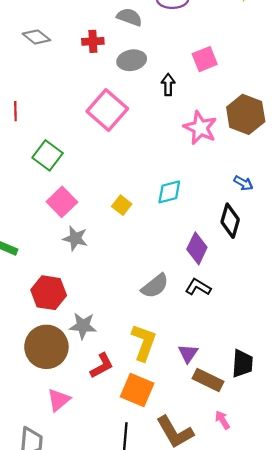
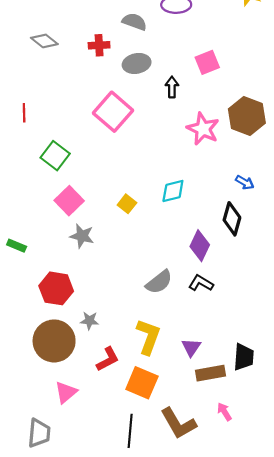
gray star: (83, 326) -> (89, 321), size x0.7
brown rectangle: (208, 380) -> (210, 373), turned -36

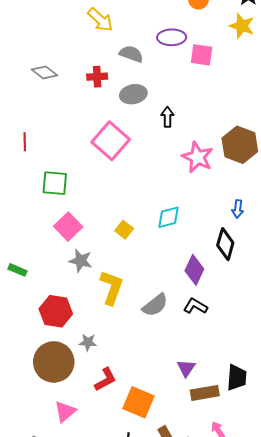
pink square: (207, 62) -> (202, 55), moved, turned 30
green square: (55, 156) -> (55, 183), turned -32
blue arrow: (245, 182) -> (238, 209), turned 66
yellow L-shape: (148, 337) -> (112, 288), moved

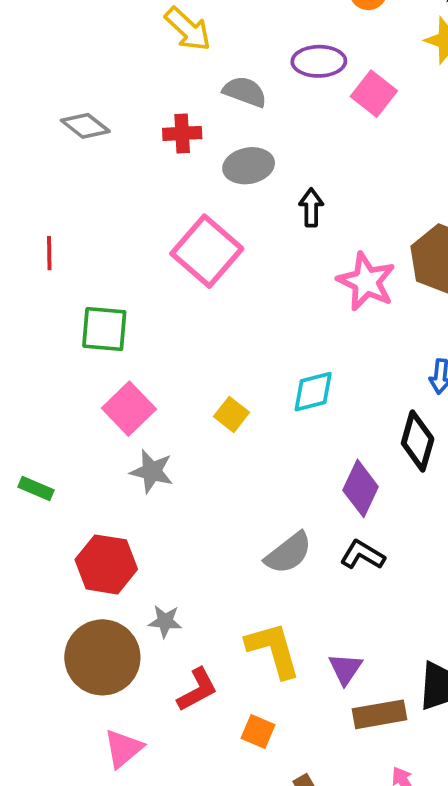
pink square: (202, 55) -> (374, 94), turned 30
yellow L-shape: (112, 288) -> (273, 650), moved, turned -36
orange square: (139, 402) -> (258, 731), size x0.6

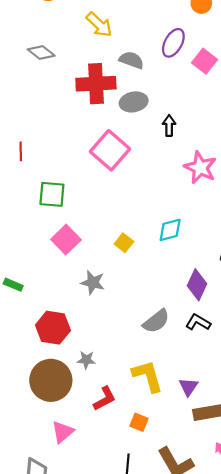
purple ellipse: (319, 61) -> (173, 43), turned -60
gray diamond: (85, 126) -> (41, 53), moved
red cross: (182, 133) -> (96, 84), size x1.8
gray star: (152, 471) -> (93, 283), moved

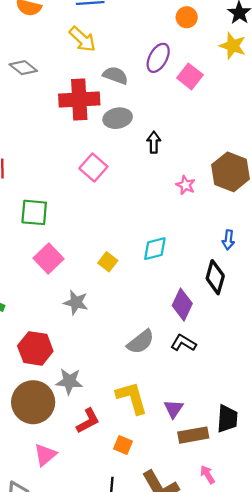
pink square: (110, 150) -> (93, 167), size x0.7
pink star: (200, 168) -> (186, 185), size x0.6
gray star: (86, 360) -> (69, 381), size x1.4

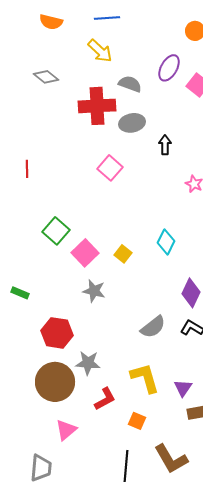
green square: (34, 212) -> (56, 231), moved, turned 36
cyan diamond: (155, 249) -> (166, 242), turned -50
pink square: (48, 259) -> (85, 253), moved

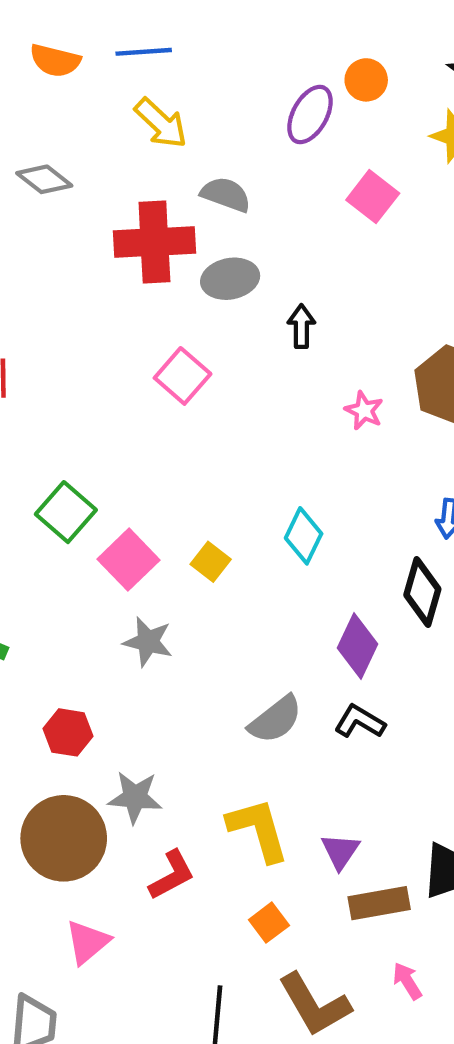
blue line: (107, 18) -> (144, 52), moved
purple ellipse: (169, 68) -> (310, 115), moved
red hexagon: (57, 333) -> (68, 732), size x0.7
orange square: (137, 421) -> (269, 923), moved, turned 30

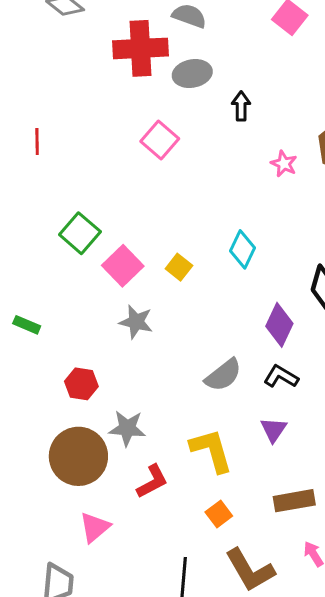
purple triangle: (340, 851) -> (274, 430), moved

